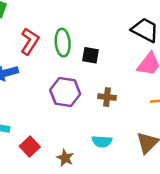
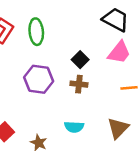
black square: (91, 55) -> (80, 60), moved, turned 35

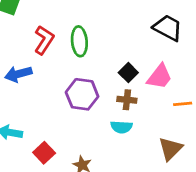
pink trapezoid: (119, 52) -> (160, 77), moved
cyan semicircle: (74, 127) -> (121, 127), moved

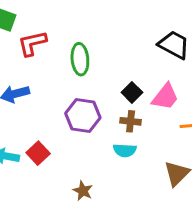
red L-shape: (44, 40) -> (32, 43), moved, turned -136
red square: (44, 153) -> (38, 153), moved

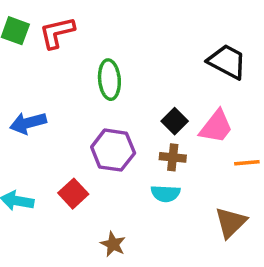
red L-shape: (32, 43) -> (57, 33), moved
red square: (38, 153) -> (73, 194), moved

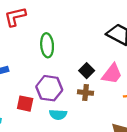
red square: (73, 194) -> (25, 104), moved, turned -35
cyan semicircle: (165, 194) -> (58, 115), moved

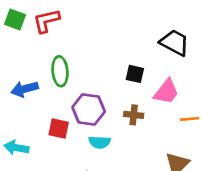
green ellipse: (47, 45) -> (60, 71), moved
black square: (87, 71) -> (135, 74), moved, turned -32

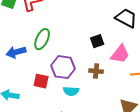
green ellipse: (60, 71) -> (42, 39), turned 30
black square: (135, 74) -> (97, 41), turned -32

